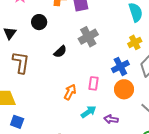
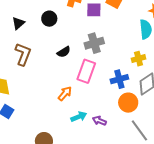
pink rectangle: (94, 83) -> (86, 71), moved, size x1.6
orange circle: (124, 89) -> (128, 103), moved
purple arrow: (111, 119) -> (99, 121), moved

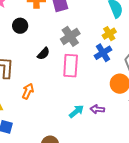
yellow cross: (139, 59) -> (109, 34), moved
blue cross: (119, 79) -> (103, 53), moved
orange arrow: (65, 94) -> (28, 91), moved

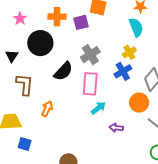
black circle: (20, 26) -> (40, 43), size x1.6
black semicircle: (43, 54) -> (63, 71), size x1.5
cyan arrow: (76, 111) -> (98, 108), moved

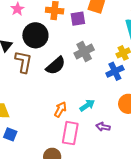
brown L-shape: (25, 84) -> (23, 62), moved
pink rectangle: (90, 84) -> (70, 133), moved
orange arrow: (47, 109) -> (60, 109), moved

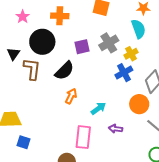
purple square: (78, 19) -> (82, 47), moved
gray cross: (84, 51) -> (109, 43), moved
orange arrow: (60, 109) -> (71, 96), moved

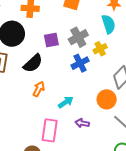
blue cross: (124, 73) -> (80, 63), moved

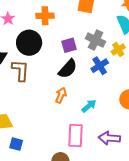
gray cross: (78, 37) -> (95, 40), turned -30
black semicircle: (33, 63) -> (68, 69), moved
purple arrow: (82, 123) -> (109, 138), moved, size x1.5

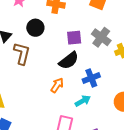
black circle: (29, 43) -> (35, 28), size x0.7
blue cross: (100, 66) -> (91, 78), moved

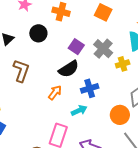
purple square: (74, 38) -> (76, 47), turned 35
brown L-shape: (22, 53) -> (21, 71), moved

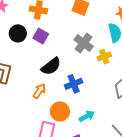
purple square: (76, 47) -> (41, 36), moved
cyan arrow: (79, 110) -> (87, 116), moved
orange circle: (120, 115) -> (60, 111), moved

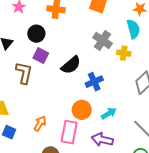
purple square: (41, 36) -> (41, 56), moved
yellow cross: (104, 57) -> (124, 53), turned 32
orange arrow: (39, 91) -> (40, 124), moved

